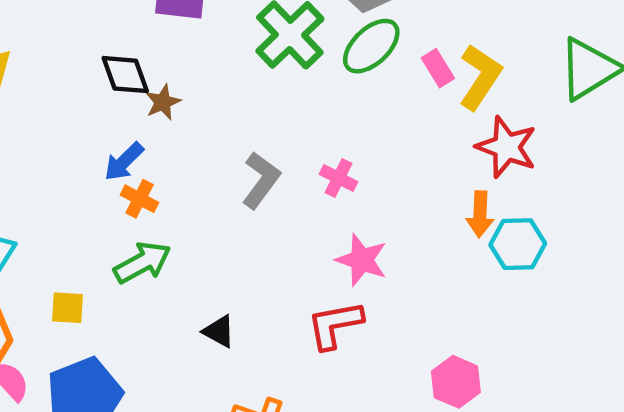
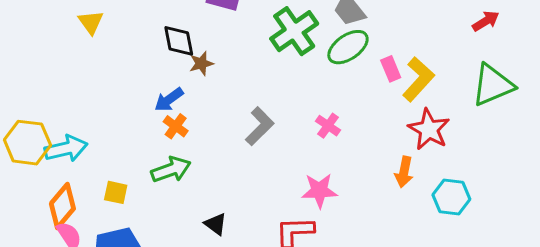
pink cross: (339, 178) -> (328, 126), moved
cyan hexagon: (518, 244) -> (451, 197), moved
pink star: (362, 260) -> (319, 191), turned -30

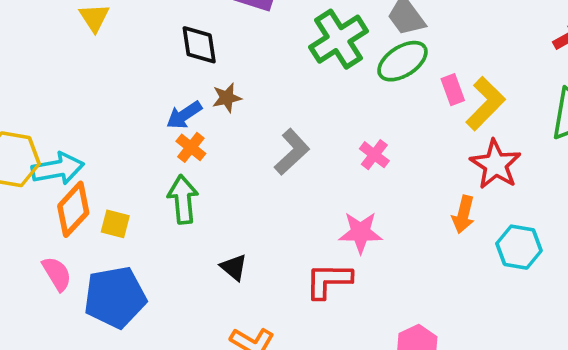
brown star: (201, 63) -> (227, 98), moved
green arrow: (171, 170) -> (183, 199), turned -78
orange diamond: (62, 206) -> (73, 209), moved

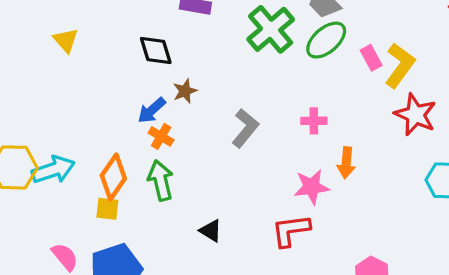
pink cross: (374, 155) -> (314, 121), turned -30
orange diamond: (73, 209) -> (113, 177), moved
orange arrow: (463, 214) -> (346, 163), moved

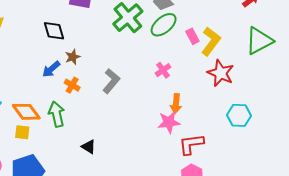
pink cross: (314, 121) -> (163, 70), moved, turned -35
orange cross: (161, 136) -> (72, 85), moved
orange diamond: (113, 177) -> (26, 112), turned -72
pink star: (312, 187) -> (169, 122), moved
red L-shape: (291, 230) -> (191, 144), moved

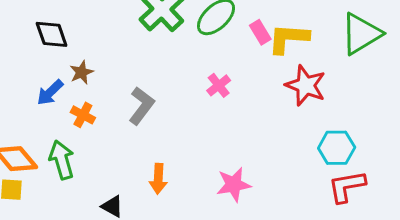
yellow L-shape: (211, 41) -> (288, 38), turned -120
orange arrow: (176, 104) -> (158, 179), moved
pink star: (169, 122) -> (234, 185), moved
red L-shape: (191, 144) -> (347, 186), moved

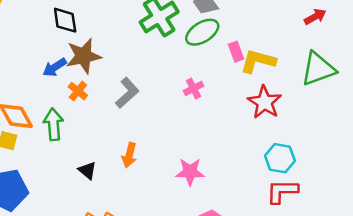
brown star: (81, 72) -> (84, 56), size x1.8

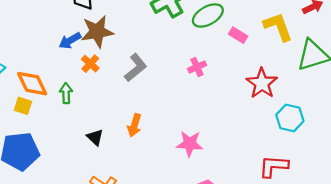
pink rectangle: (236, 52) -> (238, 35), turned -42
yellow L-shape: (258, 61) -> (278, 27), moved, turned 52
green arrow: (53, 124) -> (66, 93), size x0.7
cyan hexagon: (280, 158) -> (290, 118), moved

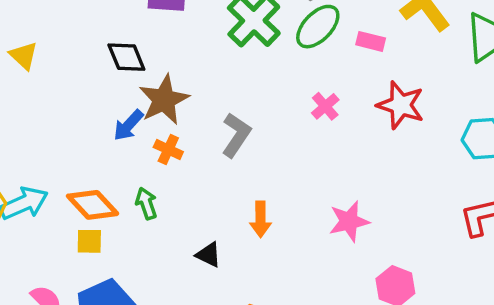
red star: (262, 83) -> (401, 105), moved

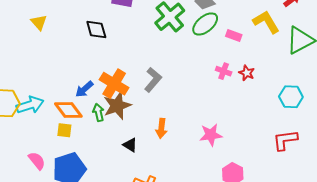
brown star: (164, 100) -> (117, 106), moved
red star: (401, 105) -> (247, 73), size x0.6
pink cross: (325, 106) -> (224, 71), moved, turned -35
blue arrow: (128, 125) -> (84, 89), moved
orange cross: (168, 150) -> (114, 84), size x1.8

